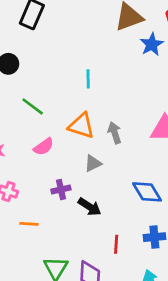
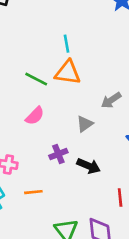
green line: (33, 106) -> (36, 79), moved
orange triangle: (81, 126) -> (68, 73), moved
gray arrow: (115, 133) -> (111, 100), moved, turned -96

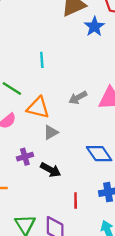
orange triangle: (68, 73) -> (38, 108), moved
gray arrow: (111, 100) -> (78, 98), moved

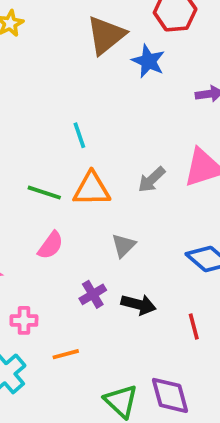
orange triangle: (38, 108) -> (92, 189), moved
red line: (76, 200) -> (194, 327), moved

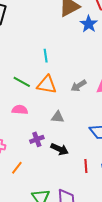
pink semicircle: (51, 245) -> (20, 110), turned -133
gray triangle: (124, 245) -> (58, 117), turned 40
orange line: (66, 354) -> (17, 168), turned -48

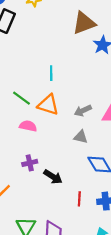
pink semicircle: (20, 110) -> (28, 126), moved
gray triangle: (58, 117) -> (81, 137), moved

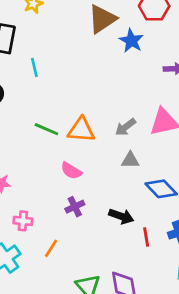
cyan line: (51, 73) -> (34, 67), moved
pink semicircle: (28, 126) -> (71, 171), moved, turned -147
black arrow: (53, 177) -> (121, 216), moved

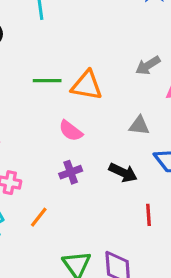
gray arrow: (125, 127) -> (148, 65), moved
green line: (46, 129) -> (47, 81), turned -30
black arrow: (121, 216) -> (123, 173), moved

